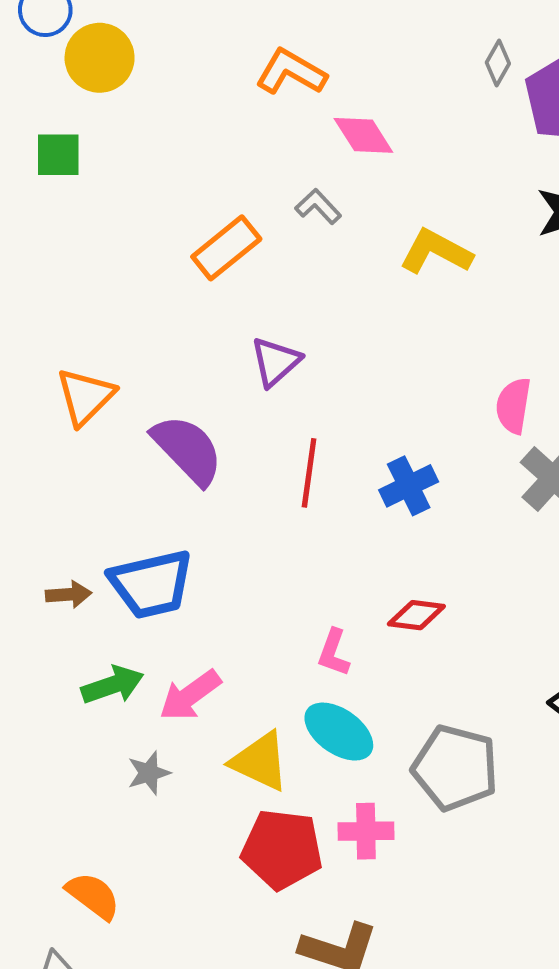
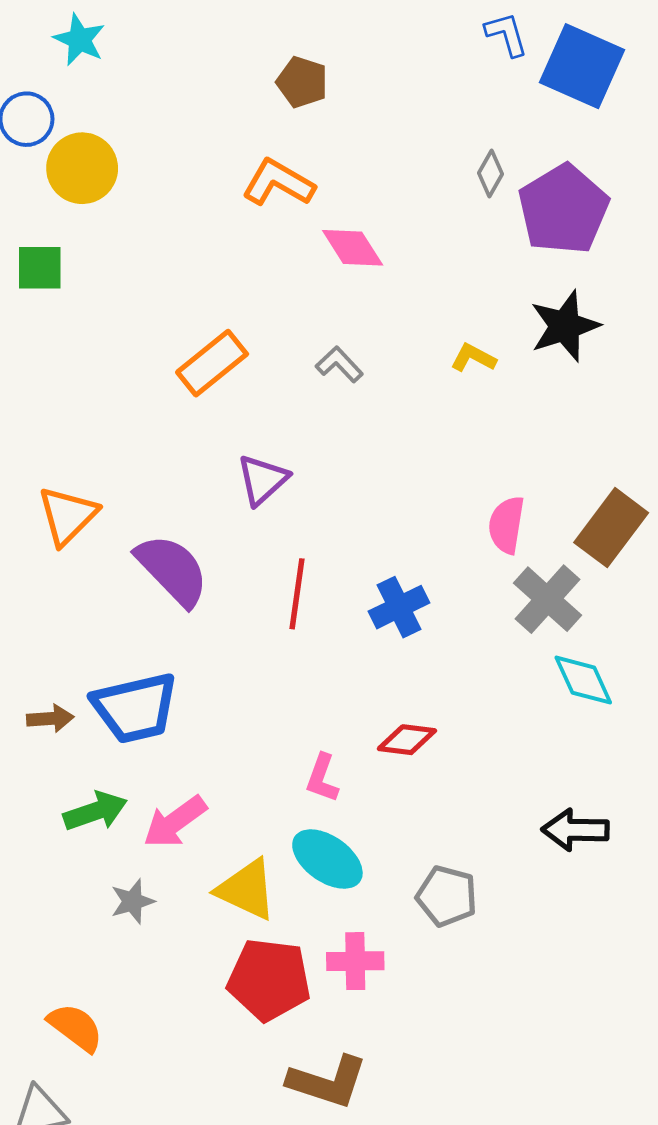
gray L-shape: (318, 207) -> (339, 364), moved
yellow L-shape: (436, 252) -> (473, 358), moved, size x0.6
gray pentagon: (455, 768) -> (447, 896), size x0.7

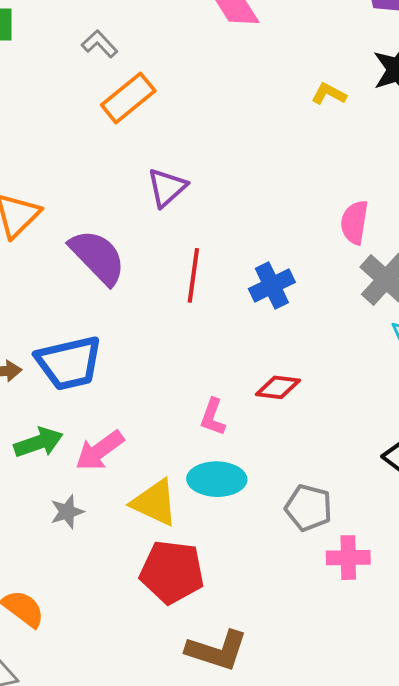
gray L-shape: (339, 364) -> (100, 44), moved
cyan ellipse: (327, 859) -> (217, 479), turned -34
pink cross: (355, 961) -> (348, 558), moved

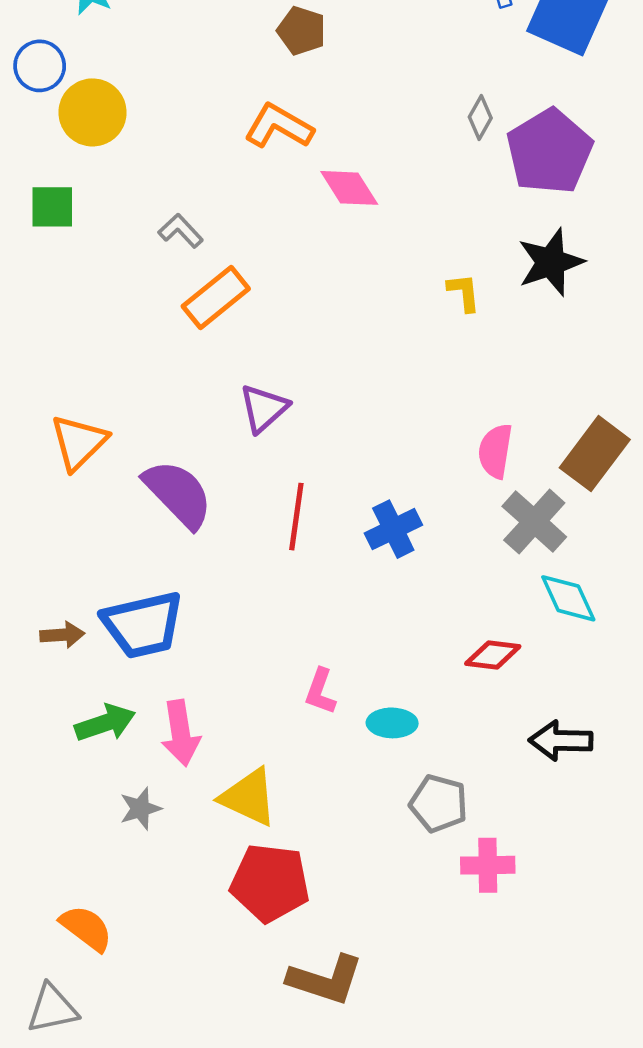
yellow L-shape: (329, 94) -> (464, 292), turned 56
red diamond: (278, 387) -> (493, 655), moved
pink arrow: (100, 451) -> (181, 733), turned -63
cyan ellipse: (217, 479) -> (392, 723), moved, size x0.7

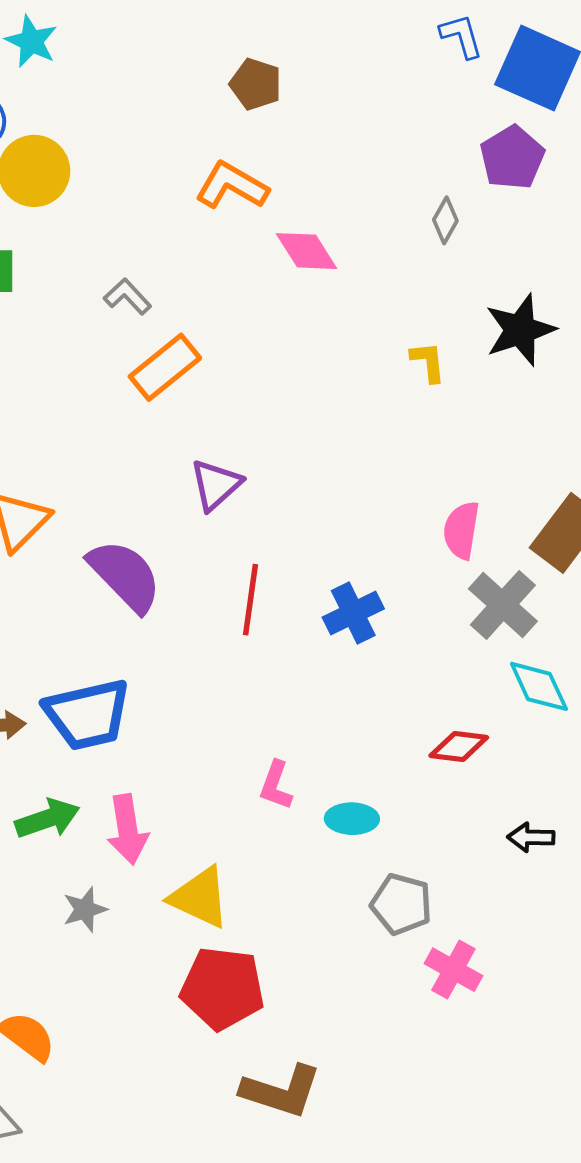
gray diamond: (480, 118) -> (445, 220), moved
purple pentagon: (549, 151) -> (512, 158), moved, size x0.7
black arrow: (561, 741) -> (531, 837), size x0.7
pink cross: (488, 865) -> (453, 970), turned 30

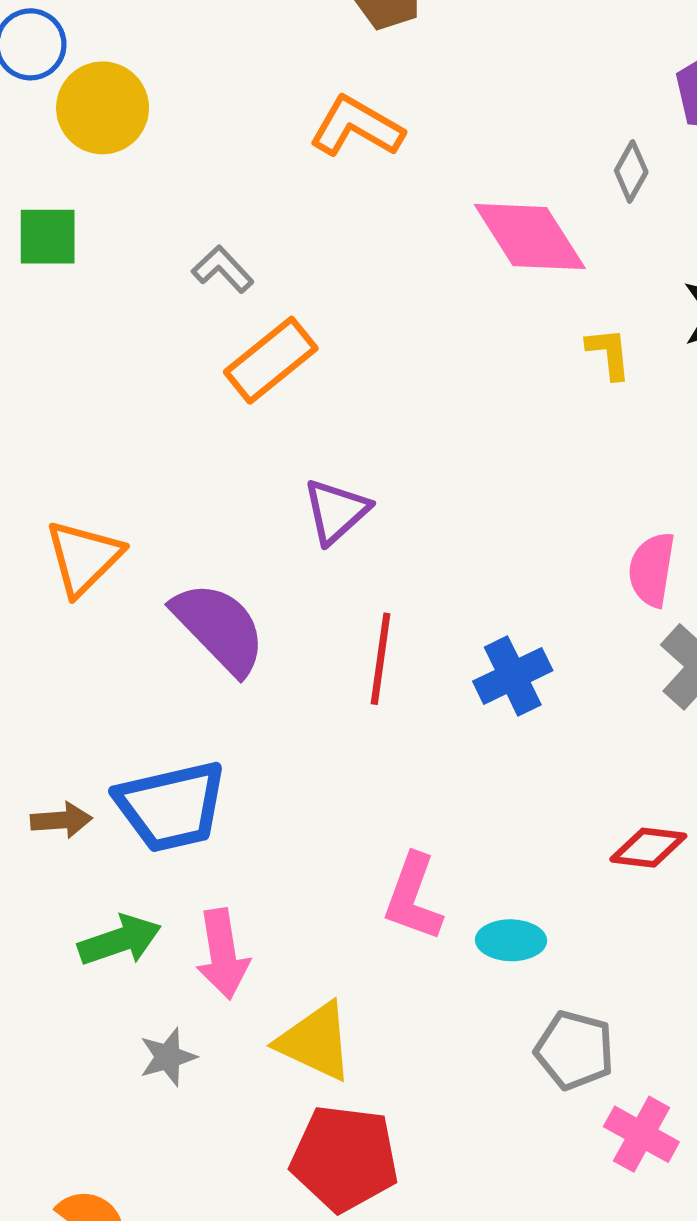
pink diamond: (307, 251) -> (530, 237), moved, size x1.4
pink L-shape: (276, 785) -> (413, 897), size x1.4

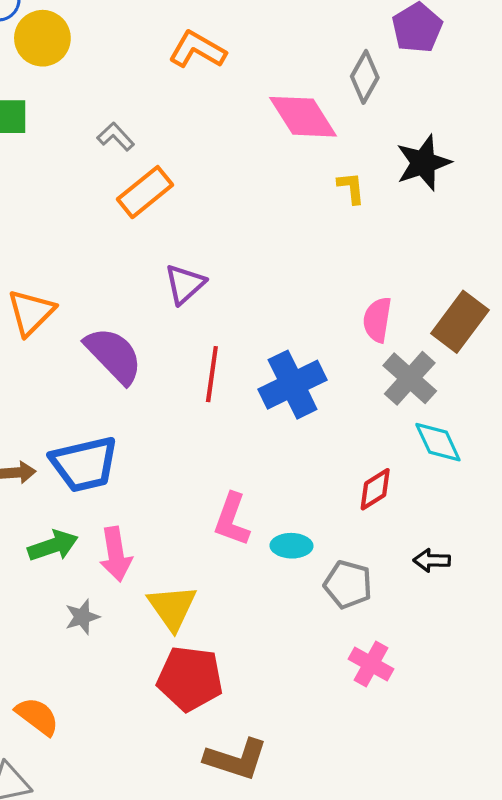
gray diamond: (631, 171) -> (365, 77), size x1.4
blue cross: (513, 676) -> (293, 385), size x1.4
red diamond: (648, 848) -> (375, 489), turned -39
yellow triangle: (315, 1042) -> (172, 607), turned 30
gray pentagon: (575, 1050) -> (348, 584), moved

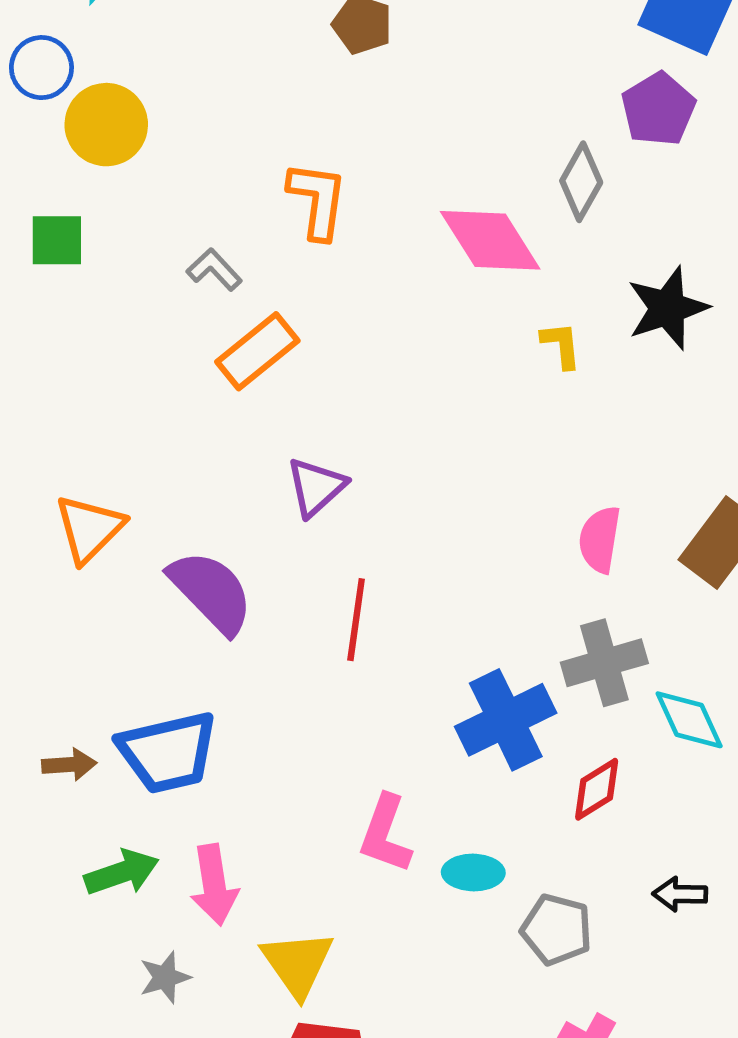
orange L-shape: (197, 50) -> (318, 200), moved, turned 68
gray cross: (410, 378) -> (604, 663), moved, turned 32
blue cross: (293, 385) -> (506, 720), moved

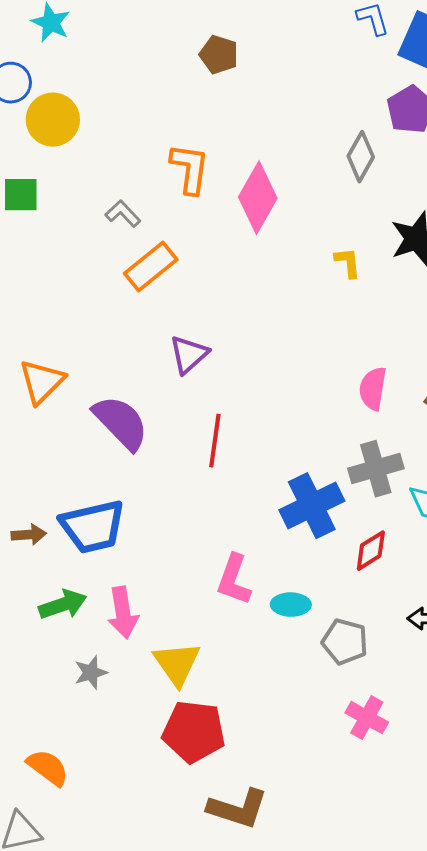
pink diamond: (490, 240) -> (258, 198), moved, turned 62

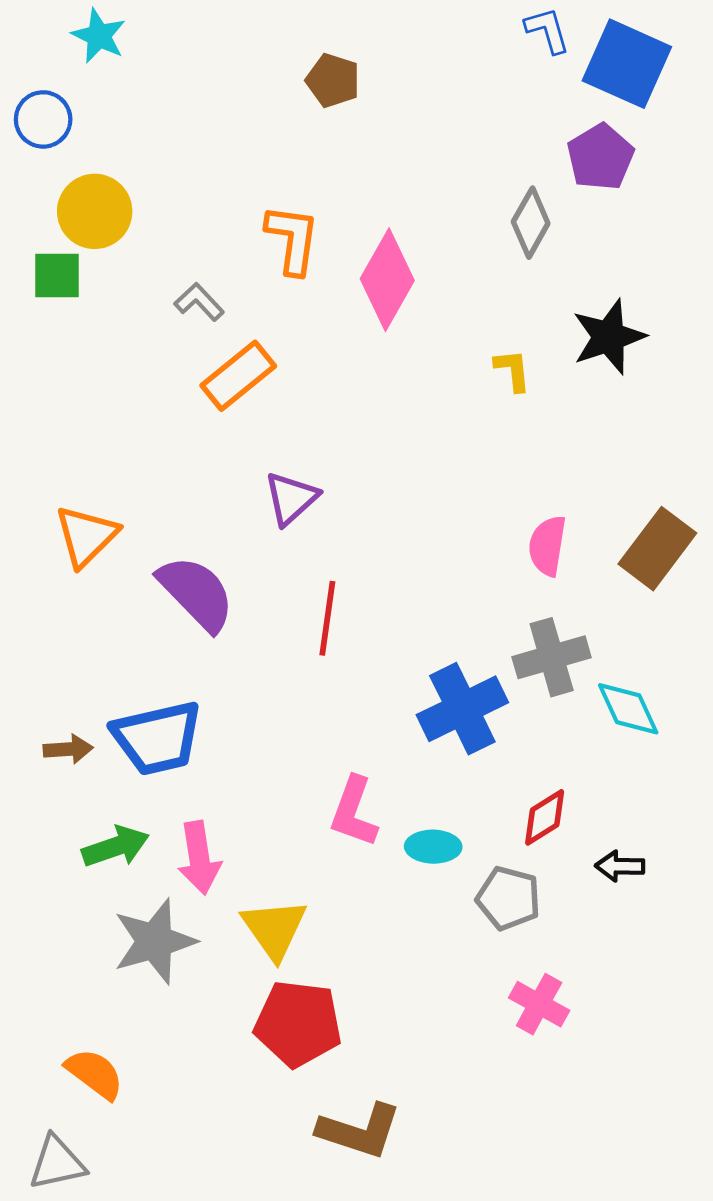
yellow circle: (53, 120) -> (95, 211), moved
red diamond: (371, 551) -> (545, 817), moved
gray star: (91, 673) -> (155, 941), size x1.8

